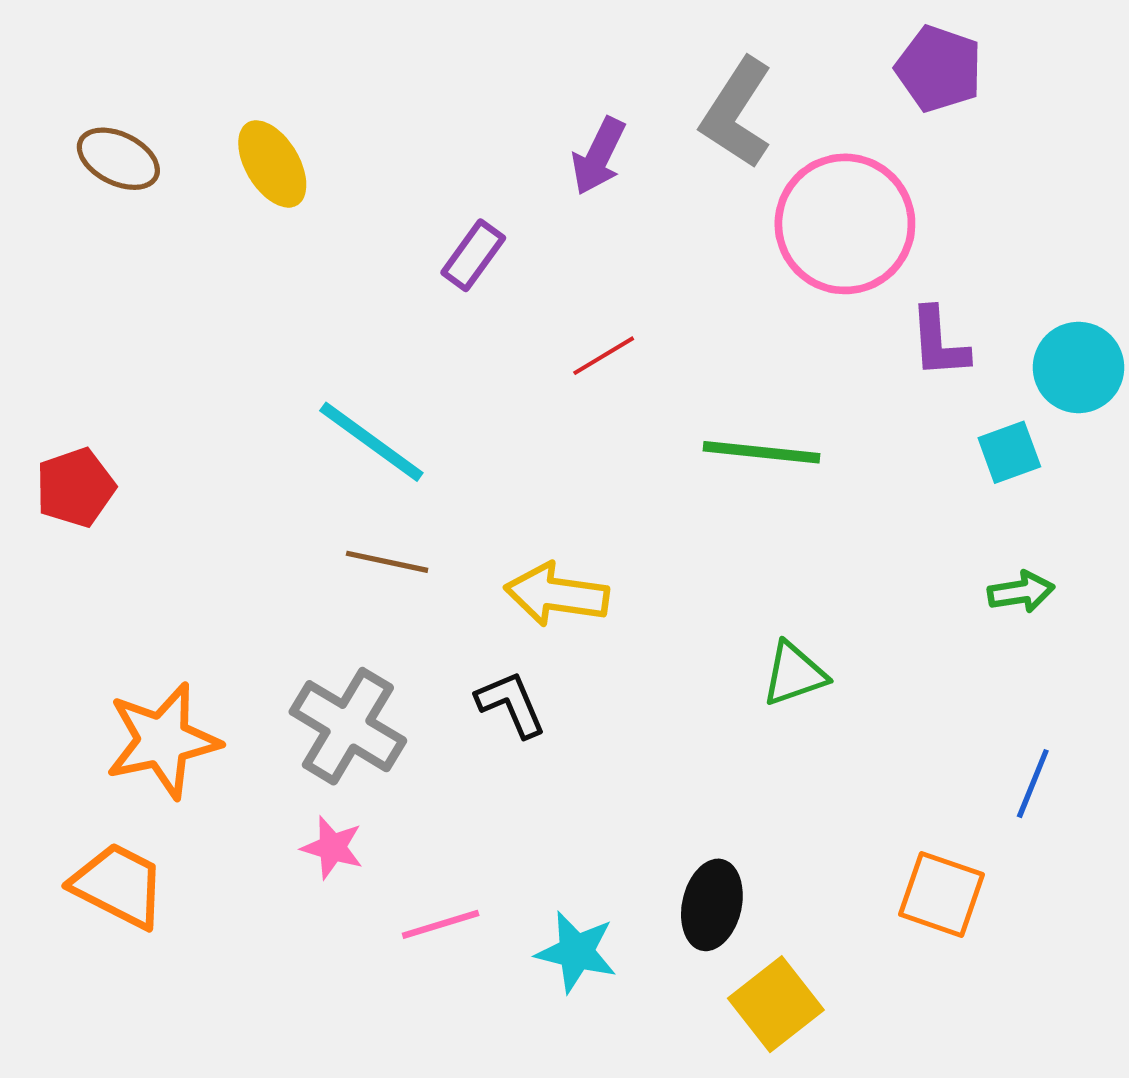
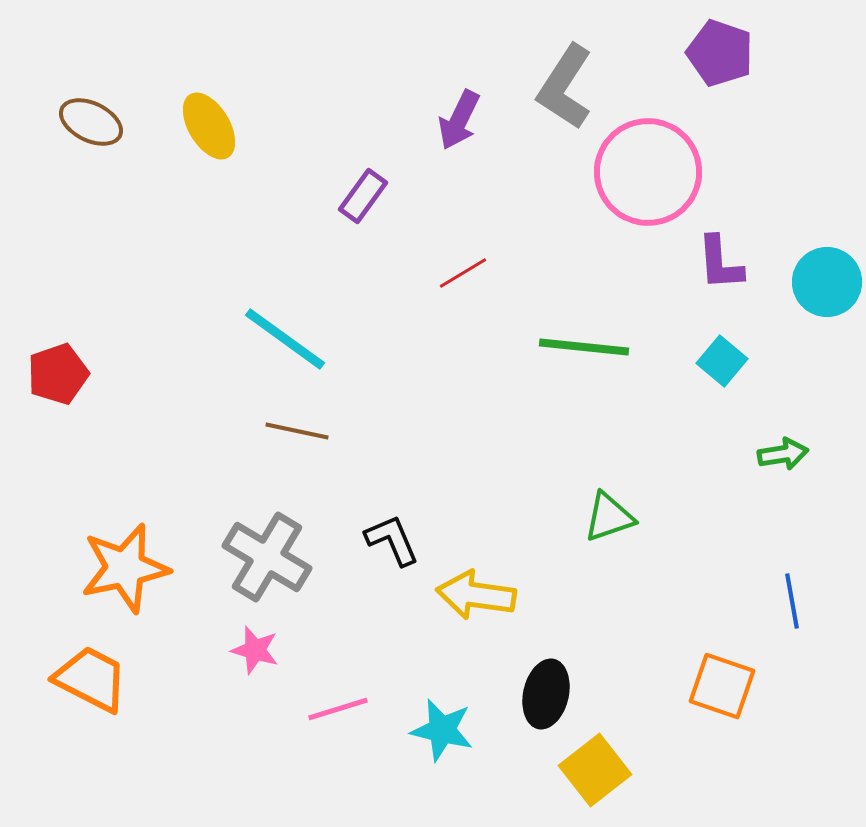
cyan square: (1009, 452) -> (722, 361), moved, turned -30
yellow arrow: (557, 594) -> (476, 595), moved
blue line: (1033, 784) -> (792, 601), turned -32

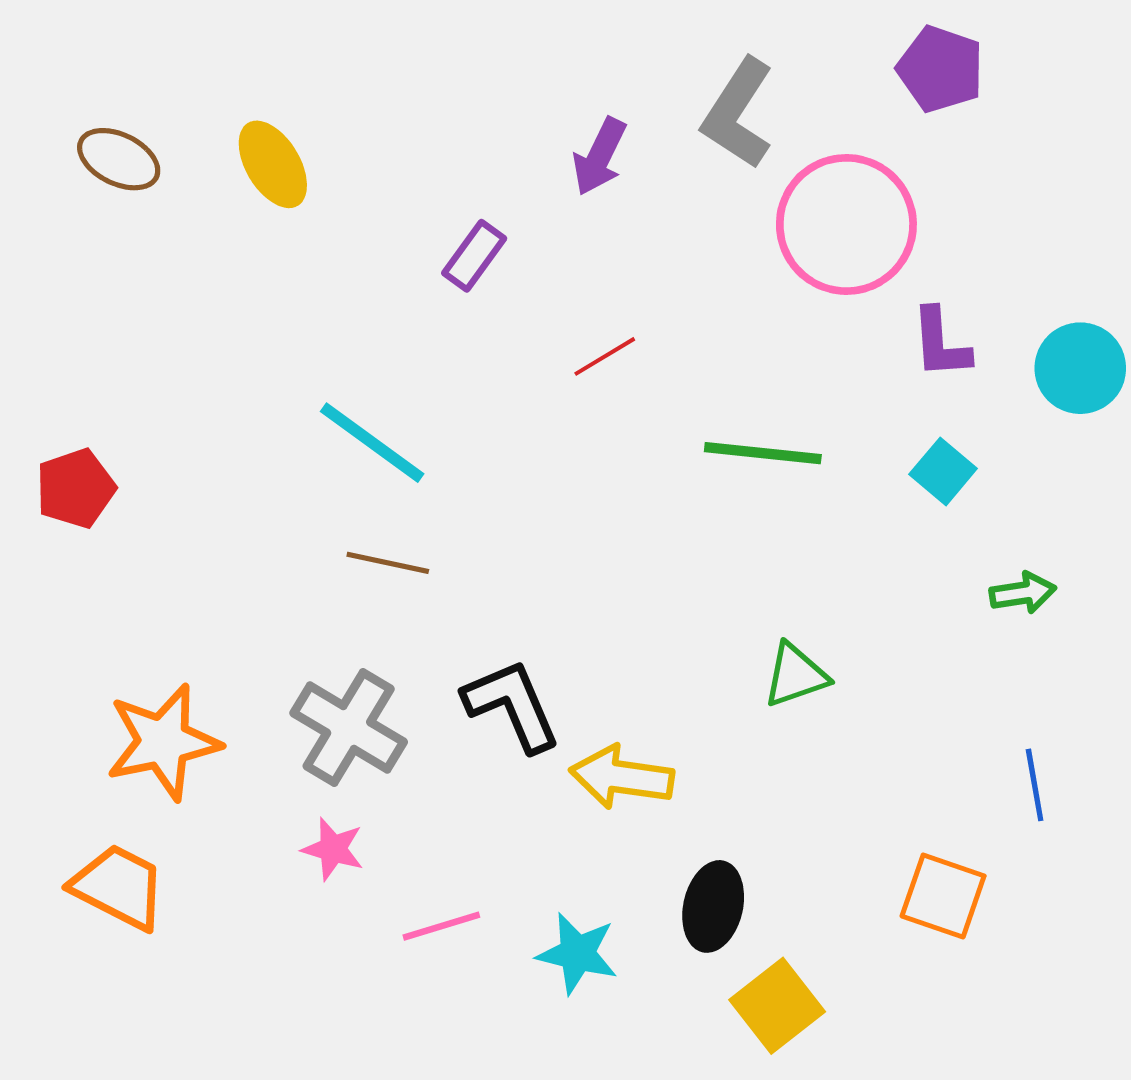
black L-shape: (392, 540) -> (512, 705), size x1.4

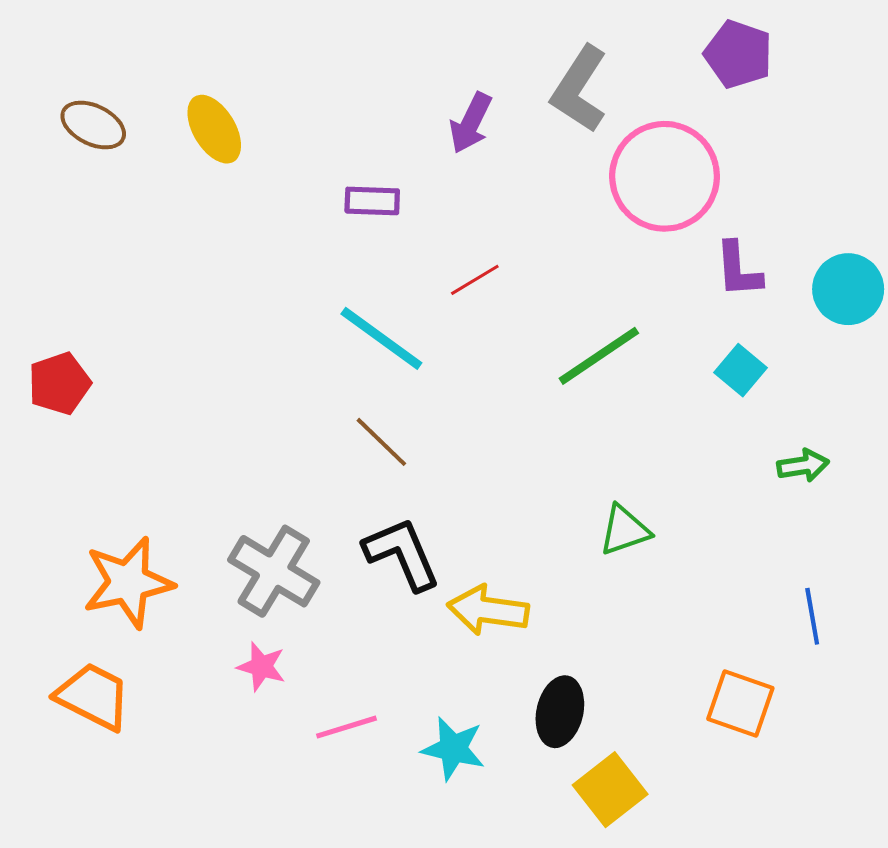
purple rectangle: (474, 256) -> (372, 201), turned 56
cyan line: (372, 443) -> (381, 338), moved
green line: (763, 453) -> (599, 356), turned -40
brown line: (388, 563) -> (381, 442), moved, turned 32

